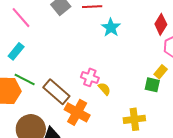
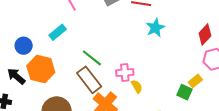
pink cross: (90, 77) -> (125, 73), turned -36
green line: (25, 80) -> (92, 58), moved

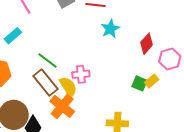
red diamond: (205, 35) -> (147, 44), moved
yellow semicircle: (137, 86) -> (68, 87), moved, size x1.5
green square: (184, 92) -> (139, 83), moved

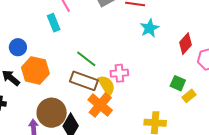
cyan rectangle: (13, 36) -> (54, 23), moved, turned -72
yellow rectangle: (152, 81) -> (189, 96), moved
brown rectangle: (45, 82) -> (84, 81), turned -32

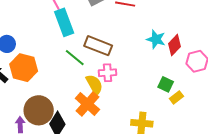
cyan rectangle: (54, 23) -> (64, 22), moved, size x1.5
cyan star: (150, 28) -> (156, 39), moved, turned -30
brown rectangle: (84, 81) -> (98, 46), moved

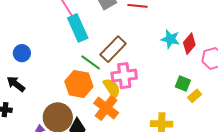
brown rectangle: (98, 46) -> (113, 49), turned -64
orange hexagon: (24, 68) -> (79, 84), moved
pink cross: (108, 73) -> (124, 76), size x1.4

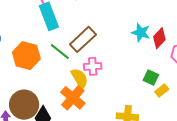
pink cross: (124, 76) -> (93, 66), size x0.7
orange hexagon: (79, 84) -> (26, 56), moved

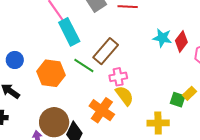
yellow semicircle: (80, 78) -> (125, 96), moved
green square: (151, 78) -> (178, 100), moved

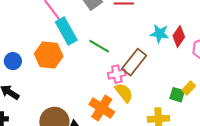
brown rectangle: (106, 51) -> (134, 62), moved
green line: (84, 66) -> (99, 46), moved
orange hexagon: (51, 73) -> (49, 55), moved

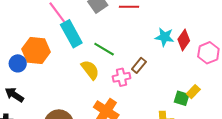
orange hexagon: (49, 55) -> (36, 51), moved
brown rectangle: (134, 62) -> (139, 65), size x0.6
yellow semicircle: (124, 93) -> (90, 70), moved

